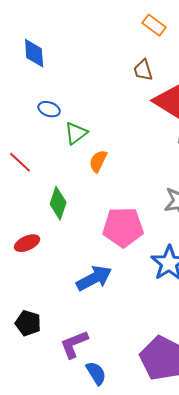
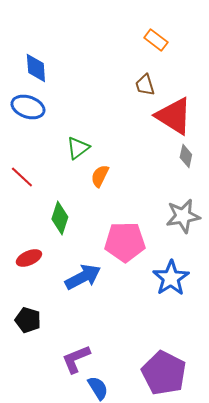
blue ellipse: (49, 109) -> (28, 107), moved, size x1.5
blue arrow: (94, 278) -> (83, 277), moved
black pentagon: (28, 323) -> (28, 320), moved

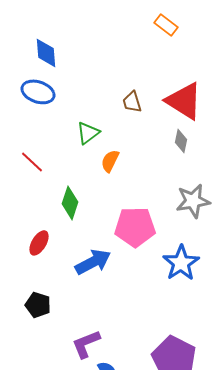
brown trapezoid: (145, 85) -> (132, 102), moved
gray diamond: (186, 156) -> (181, 141), moved
red ellipse: (29, 258) -> (39, 243), turned -35

